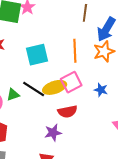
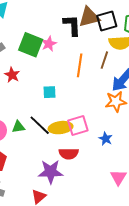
orange line: (75, 51) -> (80, 65), moved
cyan square: (37, 55) -> (49, 92), size x0.6
purple star: (53, 133) -> (51, 172), size x1.4

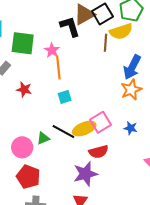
green square: (31, 45) -> (23, 43), moved
brown line: (104, 60) -> (105, 43), moved
orange line: (80, 65) -> (58, 68), moved

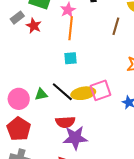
brown line: (105, 43) -> (116, 26), moved
red star: (24, 90) -> (34, 26), moved
red semicircle: (99, 152) -> (65, 122), moved

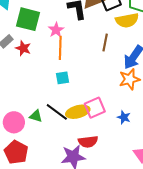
green triangle: (41, 94) -> (36, 116), turned 32
red semicircle: (65, 122) -> (88, 142), moved

